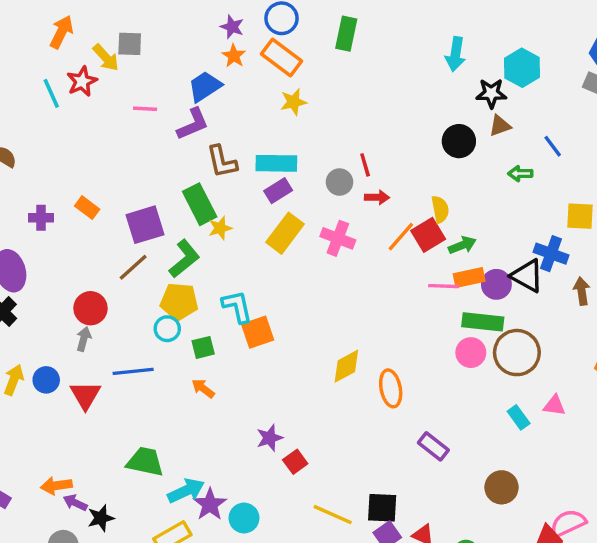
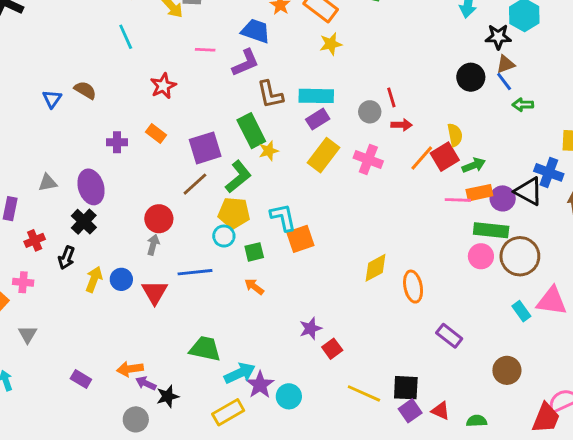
red star: (82, 81) -> (163, 86), moved
blue trapezoid: (205, 87) -> (256, 31), turned 52
blue line: (553, 146) -> (504, 82), moved
pink triangle: (554, 405) -> (552, 301), size x1.6

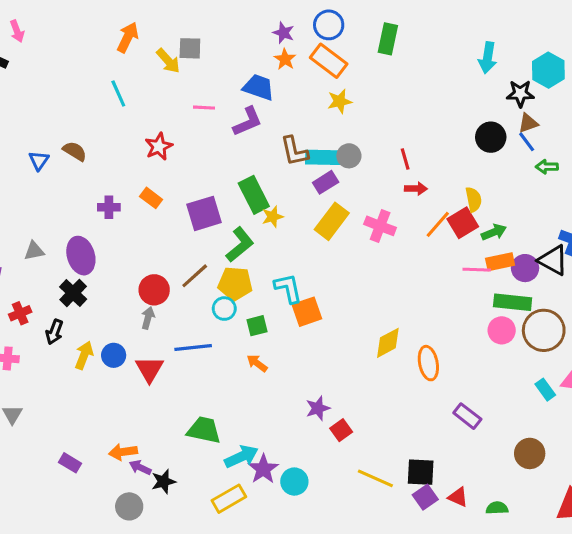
brown L-shape: (270, 94) -> (294, 151), moved
gray circle: (370, 112) -> (349, 156), moved
brown line: (195, 184) -> (195, 276), moved

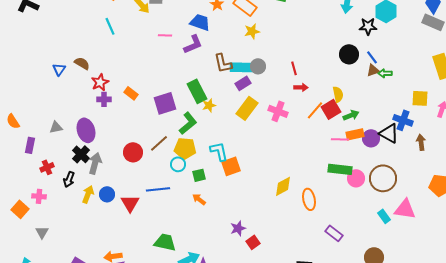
brown triangle: (528, 123) -> (373, 70), moved
red star: (159, 146) -> (100, 82), moved
green rectangle: (513, 302) -> (340, 169), moved
gray arrow: (148, 318) -> (95, 163), moved, size x1.5

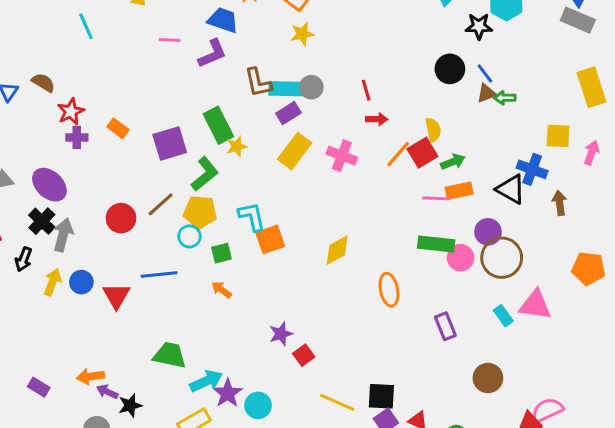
purple ellipse: (86, 130) -> (49, 185), turned -30
purple circle: (371, 138) -> (488, 232), moved
yellow diamond: (283, 186) -> (337, 250), moved
purple rectangle: (334, 233) -> (445, 326), moved, turned 30

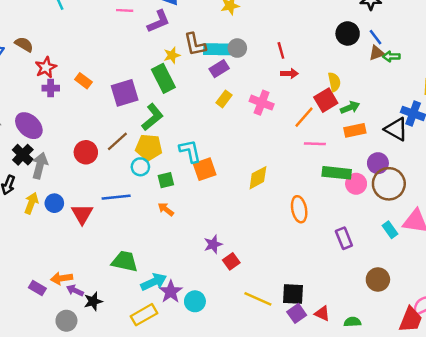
yellow star: (237, 147) -> (172, 55), moved
yellow rectangle: (295, 151) -> (224, 99), size x0.6
orange line: (398, 154) -> (304, 117), moved
pink line: (436, 198) -> (315, 144), moved
purple rectangle: (39, 387) -> (37, 288), moved

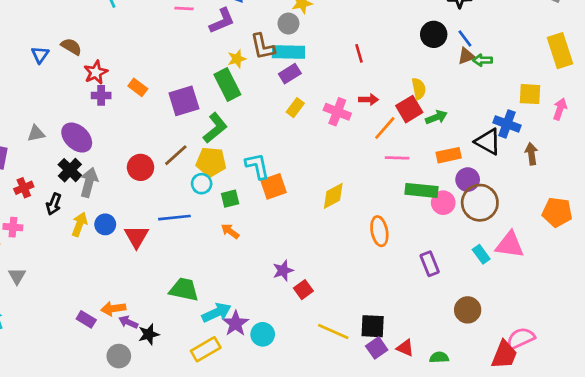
gray circle: (237, 48) -> (288, 24), moved
red arrow: (289, 73) -> (369, 100), moved
orange rectangle: (355, 130) -> (449, 155), moved

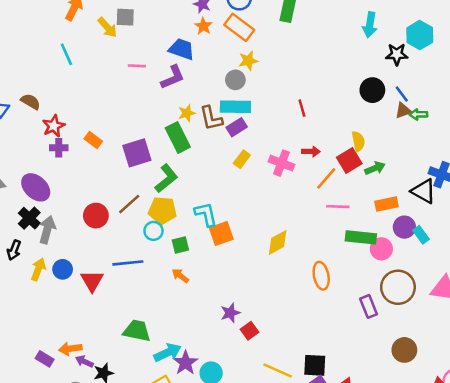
brown L-shape: (263, 47) -> (211, 118), moved
brown circle: (480, 203) -> (398, 287), moved
cyan rectangle: (481, 254) -> (421, 235), moved

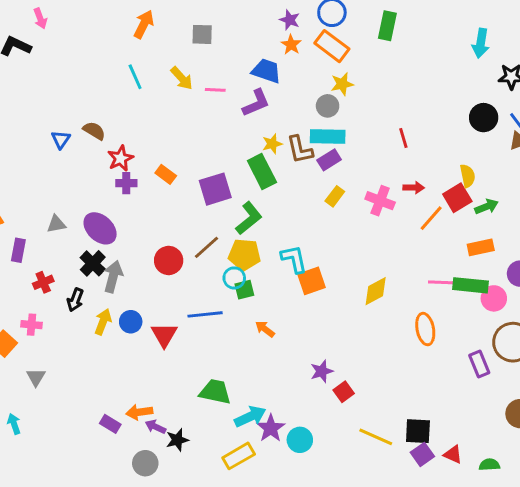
yellow arrow: (107, 27) -> (182, 78), moved
orange rectangle: (386, 204) -> (481, 247), moved
pink line: (338, 207) -> (441, 282), moved
green square: (180, 245) -> (244, 290), moved

